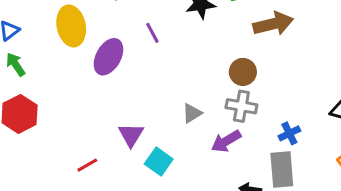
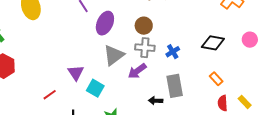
purple ellipse: (108, 57) -> (105, 23), moved
gray triangle: (192, 113) -> (114, 55), size x1.6
blue cross: (289, 133) -> (173, 52), moved

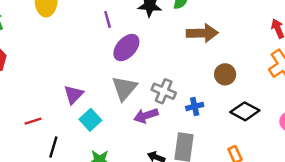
brown circle: (144, 26) -> (225, 74), moved
gray triangle: (114, 55) -> (124, 88), turned -30
red line: (50, 95) -> (33, 121), moved

